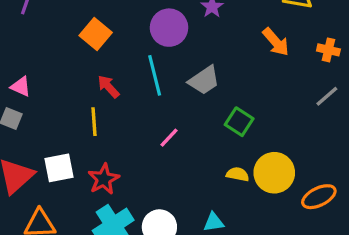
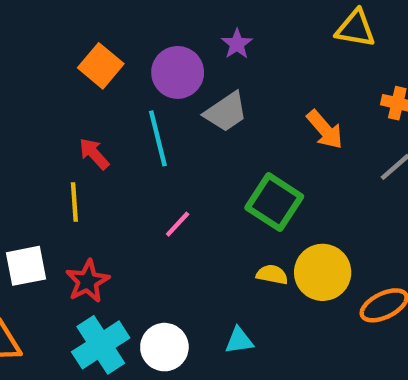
orange square: (96, 34) -> (101, 66), moved
orange arrow: (276, 42) -> (325, 130), moved
gray trapezoid: (204, 80) -> (226, 112), moved
green square: (239, 122) -> (274, 202), size x1.4

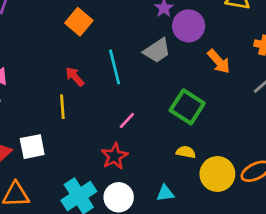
purple circle: (178, 72) -> (189, 26), moved
yellow circle: (323, 272) -> (217, 174), moved
red star: (88, 281) -> (115, 156), moved

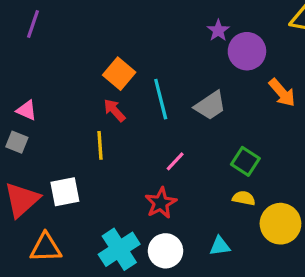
orange square: (79, 22) -> (119, 74), moved
gray trapezoid: (157, 51) -> (210, 105), moved
green square: (187, 107) -> (245, 161), moved, size x0.7

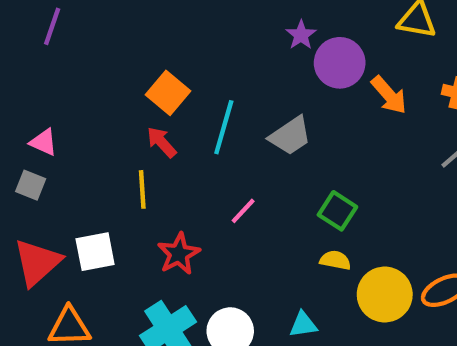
orange arrow: (282, 93) -> (389, 95), moved
cyan line: (161, 99) -> (224, 127), turned 30
red star: (161, 203) -> (179, 254), moved

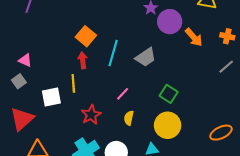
red arrow: (162, 142) -> (83, 60), turned 35
gray square: (31, 185) -> (19, 81), turned 32
white square: (95, 252) -> (51, 97), moved
yellow semicircle: (335, 260) -> (129, 118), moved, turned -88
yellow circle: (385, 295) -> (168, 125), moved

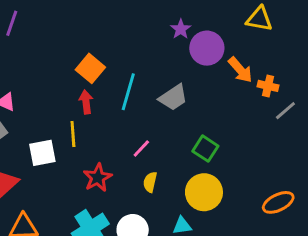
orange cross: (227, 36) -> (268, 86), moved

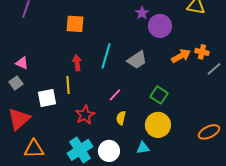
orange square: (90, 68) -> (75, 24), moved, turned -36
orange arrow: (240, 70) -> (181, 56), moved, turned -78

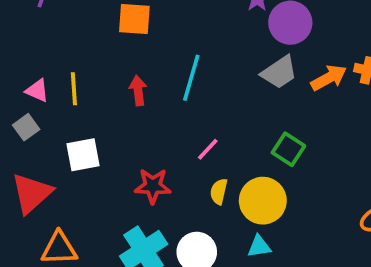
gray trapezoid: (137, 60) -> (279, 72), moved
yellow line: (68, 85) -> (74, 89), moved
red star: (85, 115) -> (153, 186), turned 30
yellow circle: (158, 125) -> (263, 201), moved

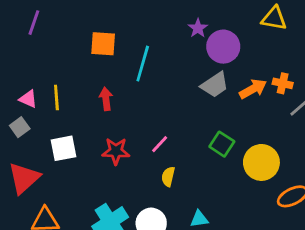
cyan line: (191, 78) -> (143, 64), moved
red star: (153, 186) -> (116, 151), moved
yellow circle: (263, 201) -> (261, 162), moved

